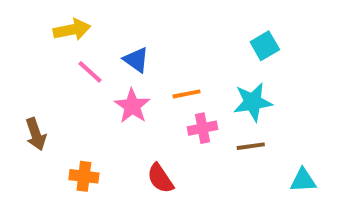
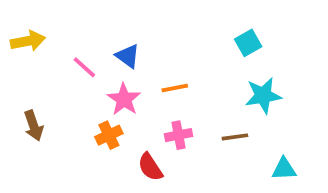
yellow arrow: (72, 30) -> (28, 41), moved
cyan star: (253, 102) -> (263, 96), moved
pink cross: (203, 128) -> (178, 135), moved
orange cross: (84, 176) -> (109, 135), moved, turned -32

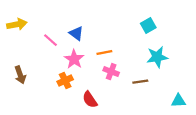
pink cross: (178, 135) -> (111, 72), moved, turned 32
cyan triangle: (284, 169) -> (178, 101), moved

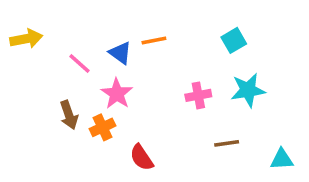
orange line: (104, 52) -> (154, 40), moved
pink cross: (111, 72) -> (198, 95), moved, turned -32
brown arrow: (20, 75) -> (69, 115), moved
brown line: (140, 82) -> (227, 143), moved

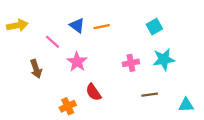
blue triangle: (120, 53) -> (77, 25), moved
brown arrow: (69, 115) -> (36, 69), moved
orange cross: (103, 127) -> (68, 106), moved
red semicircle: (142, 158) -> (93, 92), moved

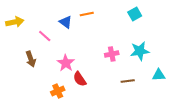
orange line: (102, 27) -> (87, 14), moved
cyan square: (154, 27) -> (135, 14), moved
pink star: (77, 62) -> (66, 63), moved
cyan triangle: (186, 105) -> (159, 75), moved

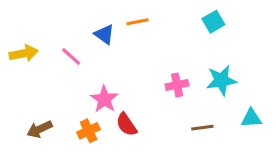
yellow arrow: (15, 22) -> (24, 53), moved
brown arrow: (31, 59) -> (40, 129), moved, turned 84
orange cross: (58, 91) -> (89, 131), moved

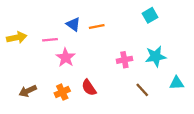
orange line: (138, 22) -> (97, 26), moved
pink line: (71, 56) -> (50, 40), turned -48
pink star: (104, 99) -> (66, 58), moved
brown line: (202, 128) -> (142, 90), turned 56

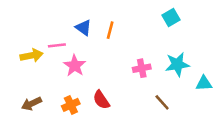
orange line: (97, 26) -> (110, 30), turned -64
yellow arrow: (17, 38) -> (32, 55), moved
cyan triangle: (177, 83) -> (204, 83), moved

